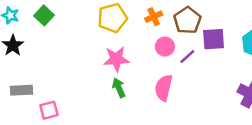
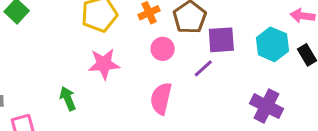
purple line: (187, 57) -> (203, 68), moved
green arrow: (119, 88) -> (68, 99), moved

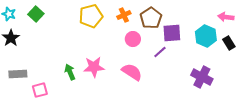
pink star: (104, 64) -> (94, 67), moved
pink semicircle: (161, 99) -> (132, 72), turned 110

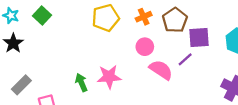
pink circle: (133, 39) -> (145, 47), moved
pink semicircle: (132, 72) -> (161, 70), moved
gray rectangle: (18, 74) -> (21, 85), turned -42

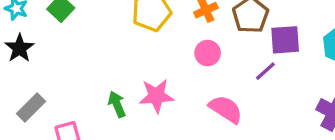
pink semicircle: (161, 70) -> (226, 109), moved

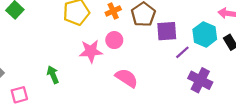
purple line: (265, 71) -> (182, 52), moved
pink star: (156, 96) -> (91, 51), moved

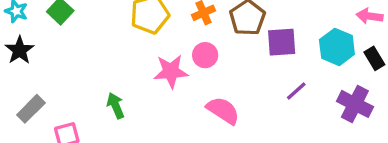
purple line: (182, 52) -> (296, 91), moved
purple cross: (200, 80) -> (355, 104), moved

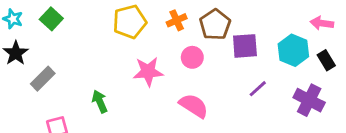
pink circle: (205, 55) -> (192, 57), moved
gray rectangle: (31, 109) -> (43, 79), moved

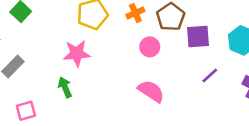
pink star: (148, 72) -> (77, 53), moved

